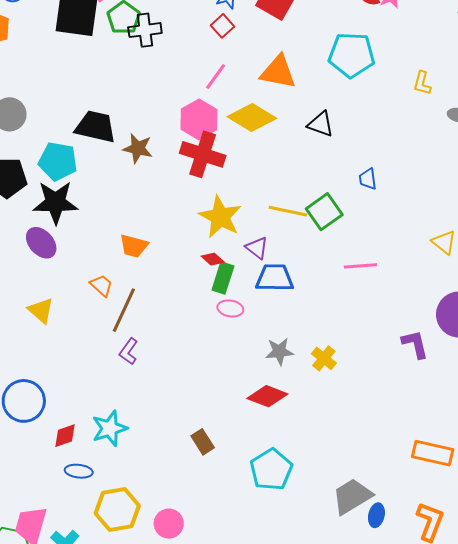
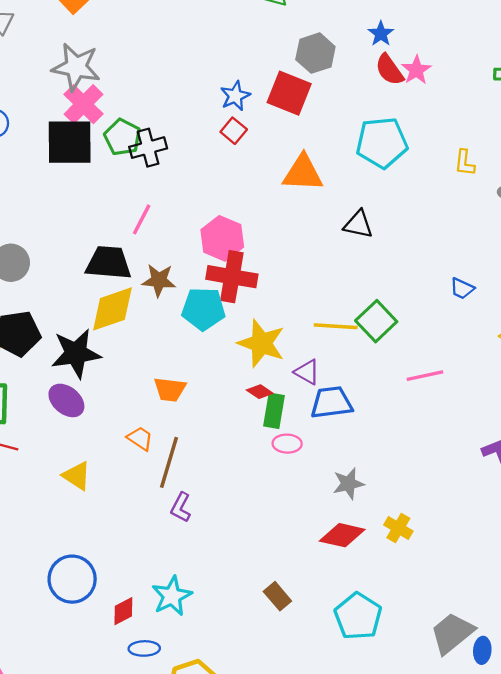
pink line: (216, 76) -> (142, 219), moved
yellow diamond: (252, 117) -> (112, 309), moved, turned -42
cyan pentagon: (58, 161) -> (203, 309), moved
blue trapezoid: (368, 179) -> (462, 288), moved, turned -50
yellow cross: (324, 358) -> (398, 528), moved

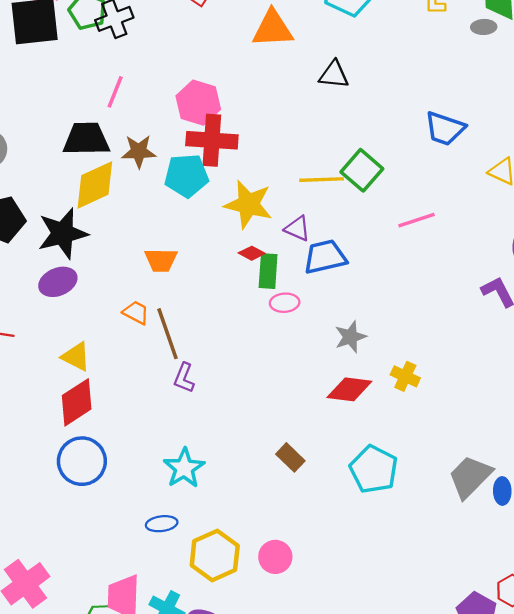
blue trapezoid: (462, 288) -> (445, 129), size x1.6
purple ellipse: (66, 400) -> (58, 282), turned -57
brown line: (169, 462) -> (168, 334), turned -30
red diamond: (123, 611) -> (77, 402), moved, size x1.6

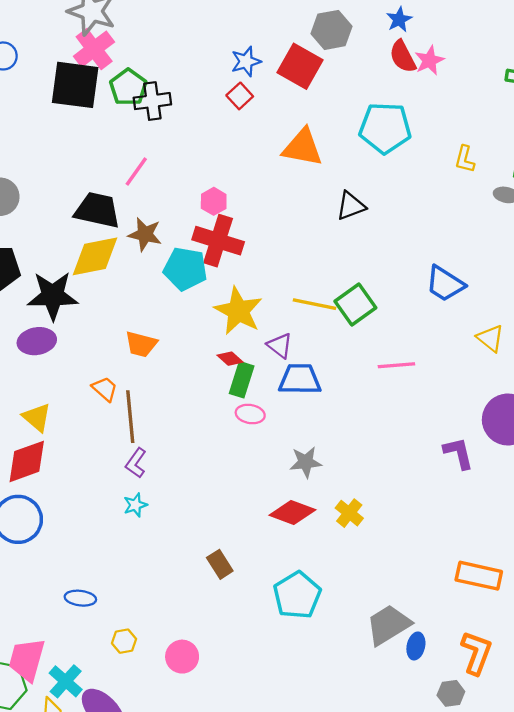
black triangle: (334, 75) -> (351, 206), turned -40
pink hexagon: (198, 103) -> (214, 201), size x0.6
cyan star: (184, 468) -> (135, 505), moved, size x0.6
yellow hexagon: (215, 555) -> (124, 641), size x0.5

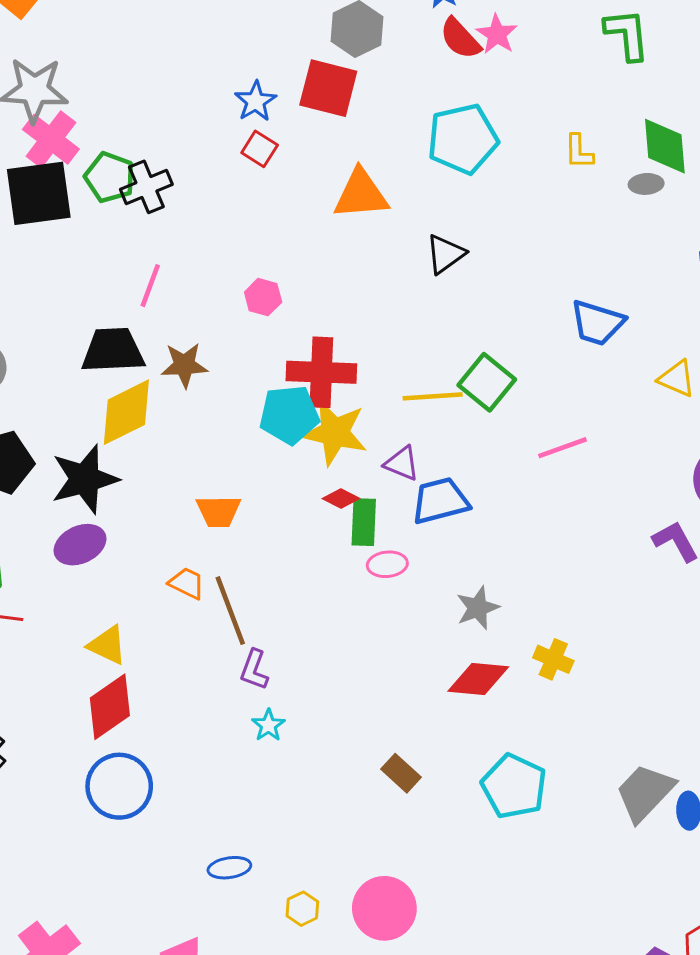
red cross: (218, 241) -> (321, 372), moved
cyan pentagon: (185, 269) -> (289, 415), moved
pink circle: (182, 657) -> (384, 908), size x1.4

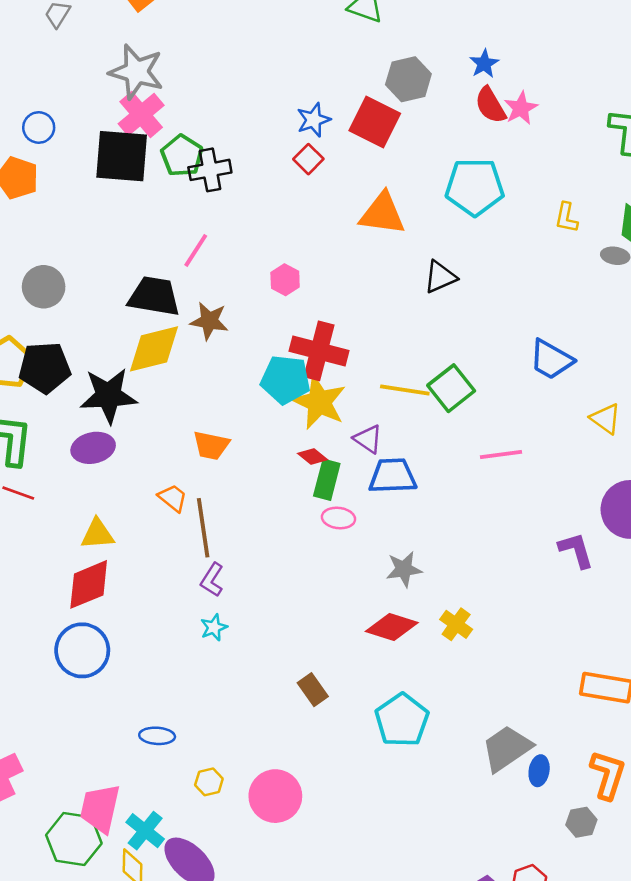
yellow triangle: (107, 645) -> (97, 534), turned -42

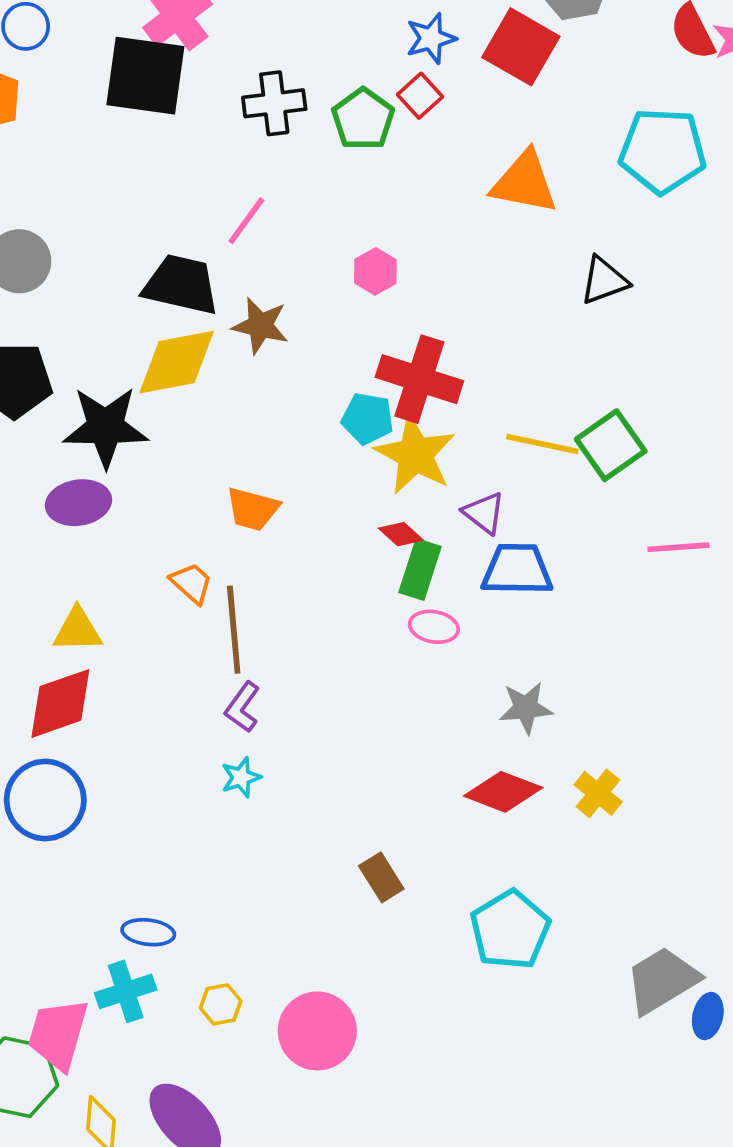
green pentagon: (182, 156) -> (363, 119), moved
cyan pentagon: (285, 380) -> (368, 419), size x0.7
cyan cross: (145, 831) -> (126, 991), moved, turned 30

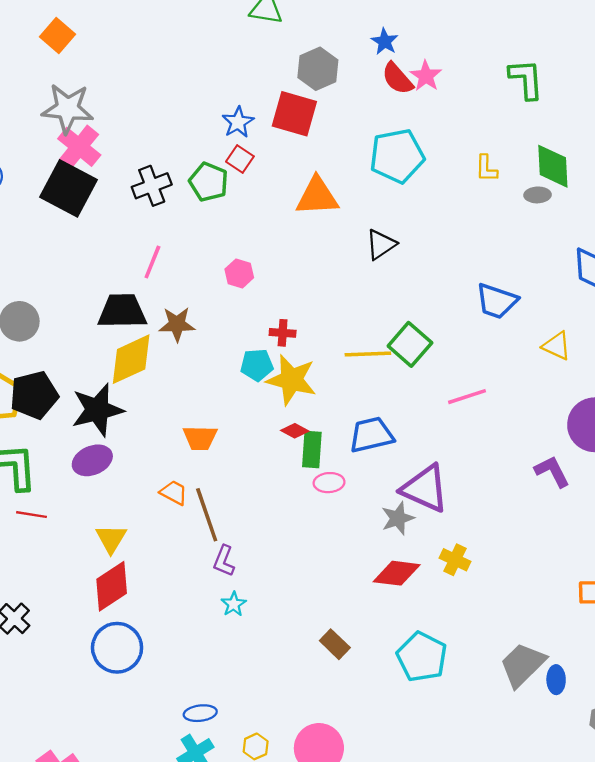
black square: (145, 76) -> (69, 188), turned 34
red cross: (419, 379) -> (283, 333), size x0.5
purple triangle: (484, 513) -> (425, 488), moved, size x1.8
yellow triangle: (78, 630) -> (111, 539), turned -44

